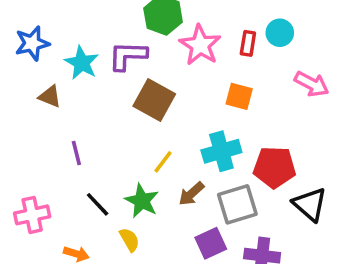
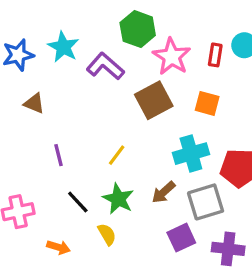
purple L-shape: (128, 56) -> (105, 66), turned 39
cyan star: (82, 63) -> (63, 47), moved
brown square: (154, 100) -> (154, 100), moved, turned 33
yellow line: (163, 162) -> (117, 155), moved

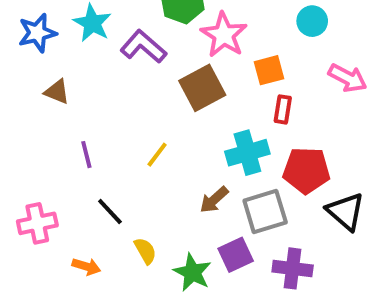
red rectangle: (215, 55) -> (283, 109), moved
orange square: (207, 103) -> (269, 70), moved, turned -30
green star: (118, 199) -> (192, 272), moved

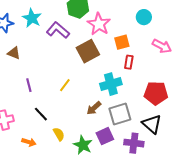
red pentagon: (306, 170) -> (156, 93), moved
black triangle: (346, 212) -> (152, 124), moved

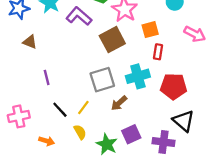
yellow line: (65, 85) -> (83, 108), moved
red pentagon: (156, 93) -> (174, 86), moved
gray square: (120, 114) -> (102, 80), moved

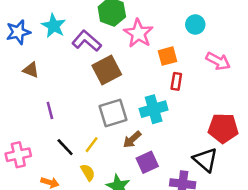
brown square: (112, 40) -> (107, 70), moved
red pentagon: (174, 86) -> (223, 128), moved
purple square: (131, 134) -> (147, 162), moved

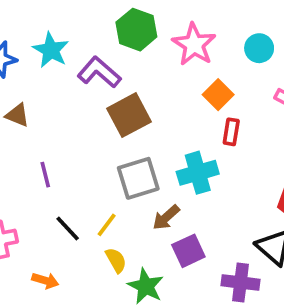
pink star: (138, 33) -> (194, 44), moved
orange square: (167, 56) -> (218, 95), turned -30
yellow semicircle: (88, 172) -> (116, 260), moved

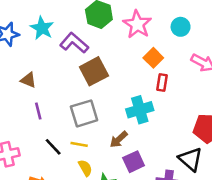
brown triangle: (17, 115) -> (28, 80), moved
gray square: (138, 178) -> (84, 113), moved
yellow line: (107, 225) -> (79, 144), turned 63

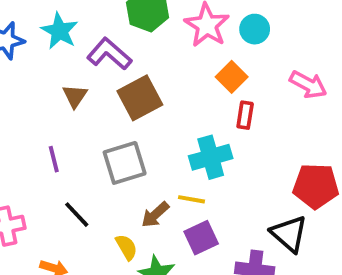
cyan circle: (181, 27) -> (255, 29), moved
brown triangle: (28, 80) -> (75, 96), moved, turned 42
brown arrow: (119, 139) -> (155, 215), moved
yellow line: (79, 144) -> (192, 199), moved

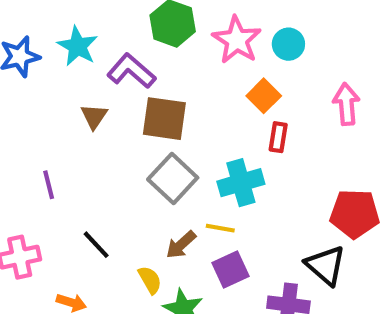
pink arrow: (308, 85) -> (346, 104), turned -123
brown square: (140, 98) -> (164, 119), turned 36
purple line: (54, 159) -> (49, 185), moved
gray square: (125, 163) -> (173, 179), moved, turned -30

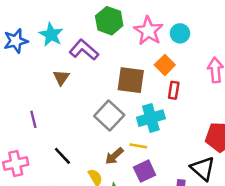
brown square: (164, 119) -> (131, 80), moved

